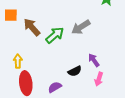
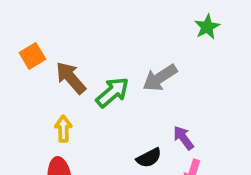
orange square: (11, 15) -> (32, 56), turned -32
yellow arrow: (18, 61) -> (63, 129), moved

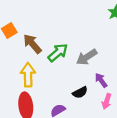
gray arrow: (160, 78) -> (87, 57), moved
yellow arrow: (63, 129) -> (28, 75), size x1.5

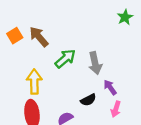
brown arrow: (32, 44) -> (39, 37), moved
gray arrow: (87, 57) -> (95, 63), turned -70

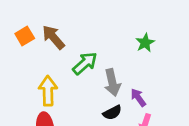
green star: (125, 17) -> (145, 43), moved
gray arrow: (95, 63) -> (112, 82), moved

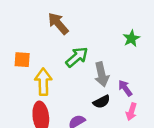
orange square: (25, 36) -> (22, 60), moved, turned 35
brown arrow: (53, 37) -> (58, 24), moved

